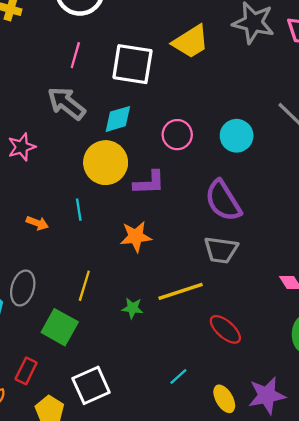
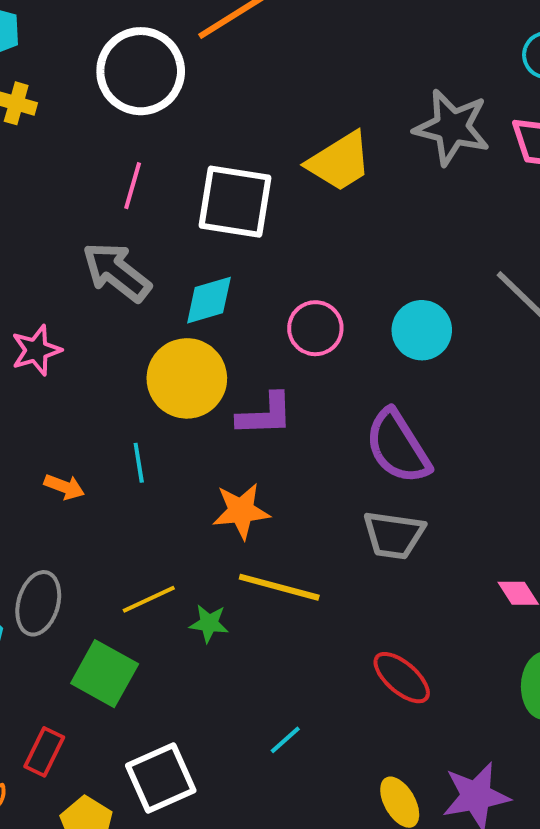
yellow line: (84, 286) -> (149, 599), turned 48
yellow line: (181, 291) -> (279, 587), moved, turned 33
green star: (132, 308) -> (209, 623), moved
cyan line: (178, 376) -> (285, 740), moved

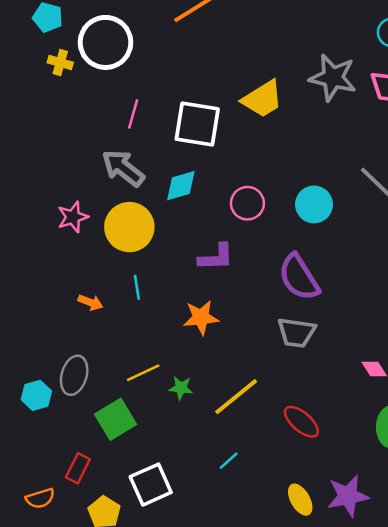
white circle: (141, 71) -> (106, 42), moved
yellow circle: (187, 378) -> (129, 227), moved
yellow line: (279, 587) -> (236, 397), moved, turned -54
green square: (105, 674) -> (116, 419), turned 30

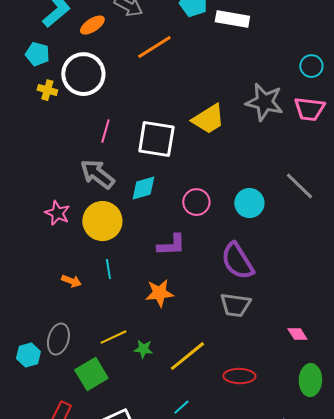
pink star: (73, 217) -> (57, 213), turned -30
red ellipse: (301, 422) -> (239, 376), turned -40

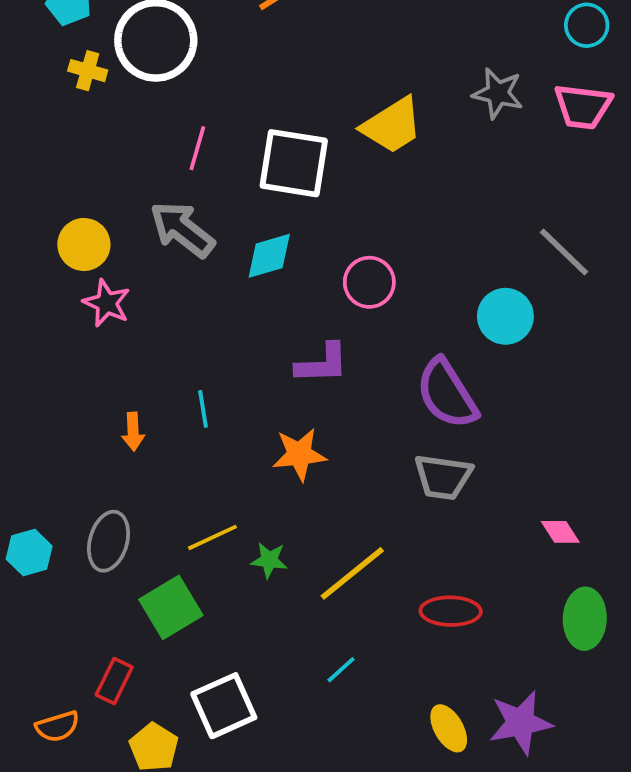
gray star: (264, 102) -> (498, 93), size x0.7
cyan circle: (249, 203) -> (505, 316), moved
yellow circle: (102, 221) -> (84, 244), moved, size x0.7
orange arrow: (71, 281) -> (133, 432), turned 66
cyan hexagon: (28, 355) -> (29, 553), moved

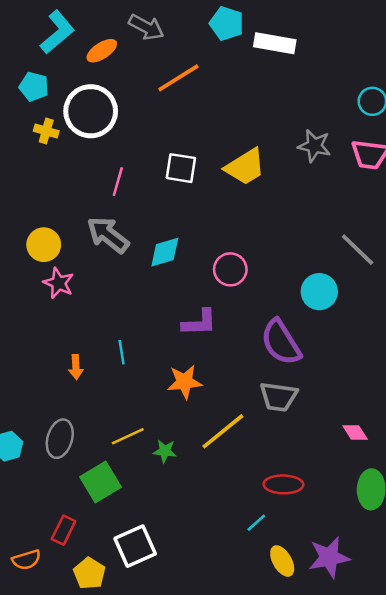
white square: (294, 163) -> (181, 168), moved, size x0.7
yellow line: (352, 573) -> (223, 431), moved
cyan line: (341, 670) -> (256, 523), moved

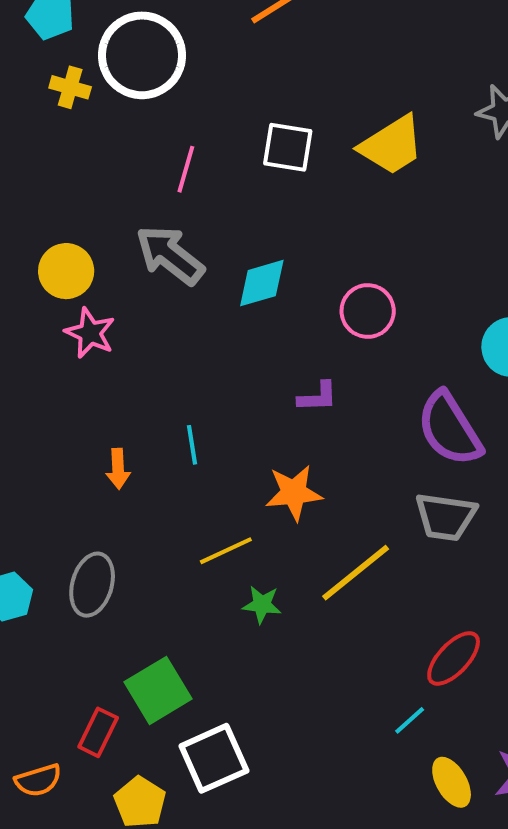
purple L-shape: (199, 323) -> (318, 397), size x0.7
yellow line: (128, 436) -> (226, 551), moved
green square: (101, 482) -> (158, 690), moved
red ellipse: (283, 484) -> (454, 658), turned -48

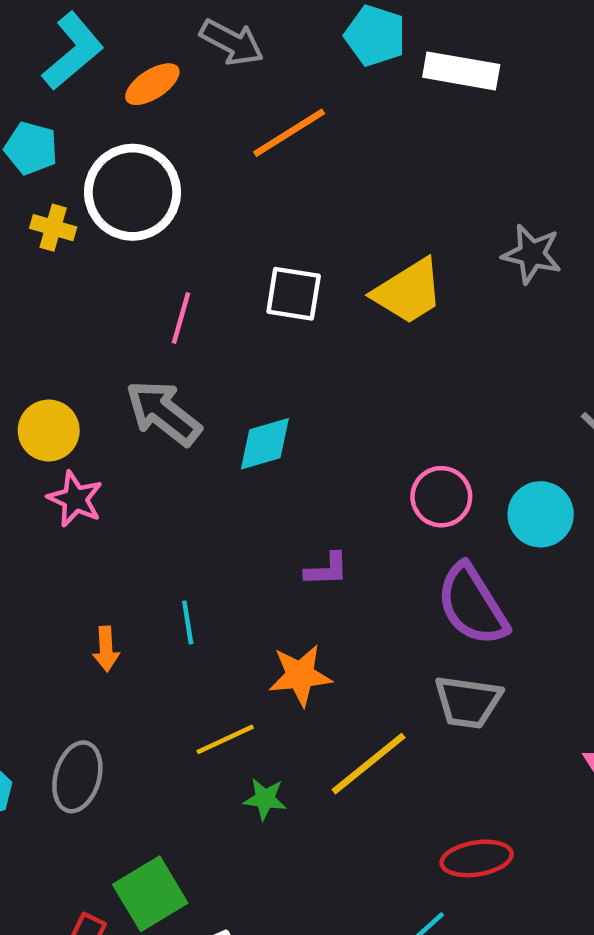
pink circle: (368, 311) -> (441, 497), moved
red ellipse: (454, 658) -> (477, 858), turned 38

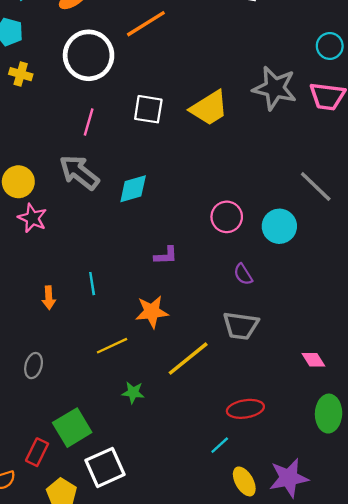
white circle: (133, 192) -> (89, 55), moved
gray star: (532, 254) -> (275, 88), size x1.4
purple semicircle: (472, 605) -> (243, 274), size x0.5
gray ellipse: (77, 777) -> (34, 366), size x0.7
green star: (265, 799) -> (133, 392), moved

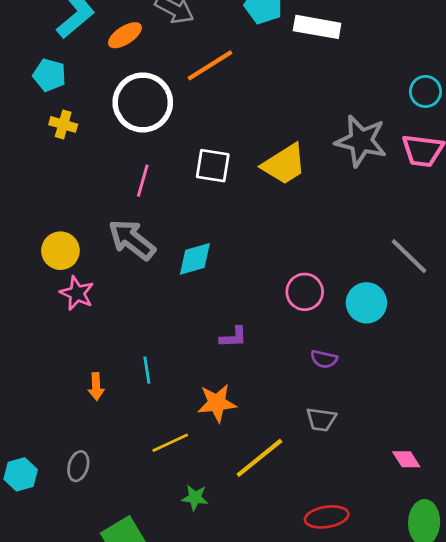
purple semicircle: (243, 274) -> (324, 359), turned -45
gray trapezoid: (241, 326) -> (321, 419), size x0.7

